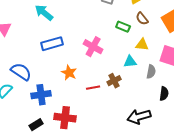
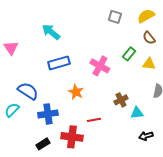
green rectangle: (123, 27) -> (129, 54), moved, turned -72
cyan triangle: (130, 62) -> (137, 113), moved
red line: (93, 88) -> (94, 120), moved
black arrow: (139, 117) -> (146, 136), size x0.6

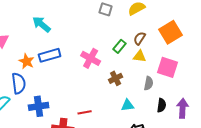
brown semicircle: (149, 38) -> (140, 38), moved, turned 72
blue semicircle: (28, 91) -> (19, 83), turned 50
orange star: (76, 92) -> (27, 61), moved
brown cross: (121, 100) -> (116, 78), moved

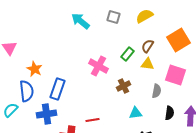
cyan arrow: (42, 24) -> (81, 21), moved
blue rectangle: (50, 55) -> (58, 89), moved, turned -55

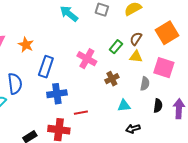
orange star: (35, 69) -> (26, 45), moved
blue rectangle: (58, 89) -> (46, 67), moved
blue cross: (47, 114) -> (57, 94), moved

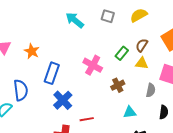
blue cross: (57, 94) -> (63, 100), turned -36

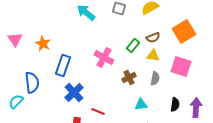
brown semicircle: (142, 45) -> (153, 38), turned -144
gray semicircle: (151, 90) -> (155, 78), moved
red line: (87, 119) -> (98, 112), turned 32

